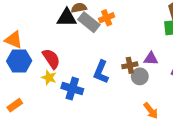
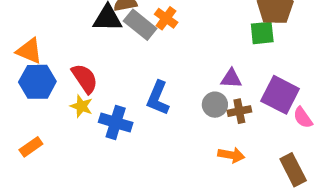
orange cross: (107, 18) -> (166, 18), turned -32
brown cross: (130, 65) -> (239, 111), moved
orange arrow: (151, 111) -> (231, 155), turned -42

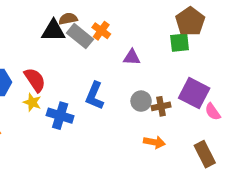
purple triangle: (231, 79) -> (132, 57), moved

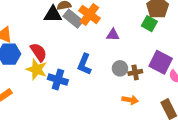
orange cross: (101, 31) -> (89, 14), size x1.5
green square: (180, 43) -> (149, 24), turned 35
yellow star: (32, 102) -> (37, 69), size x1.5

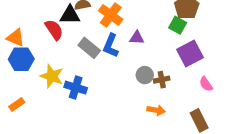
gray rectangle: (73, 19) -> (89, 48), moved
red semicircle: (39, 52) -> (54, 30), moved
purple square: (161, 62) -> (190, 54), moved, turned 35
blue L-shape: (84, 64) -> (111, 46), moved

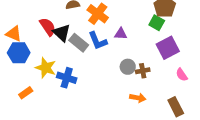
black triangle: (70, 15) -> (62, 33), moved, turned 42
blue L-shape: (111, 46) -> (98, 41), turned -45
orange rectangle: (17, 105) -> (26, 93), moved

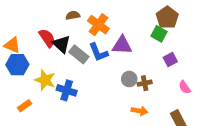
purple triangle: (121, 34) -> (122, 45), size x1.5
purple square: (168, 48) -> (170, 60), size x0.6

